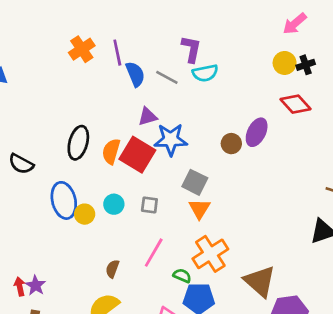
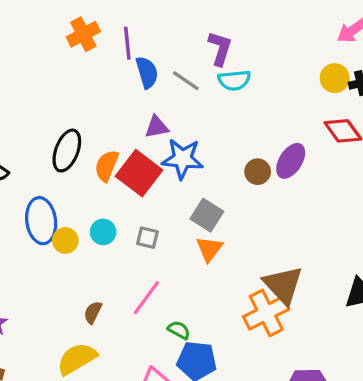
orange cross: (210, 254) -> (266, 313), moved
brown triangle: (260, 281) -> (283, 285), moved

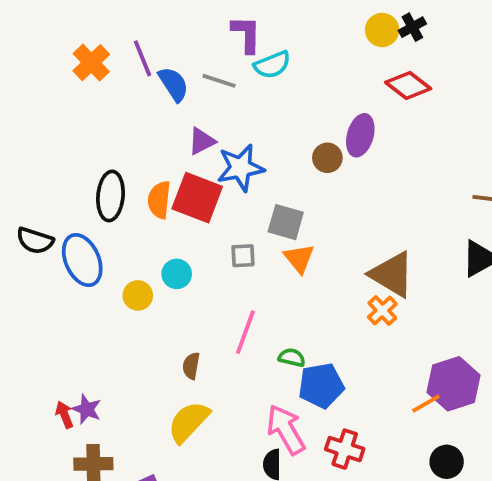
blue ellipse: (41, 221) -> (82, 260), moved
gray square: (147, 238) -> (243, 256), moved
orange cross: (266, 313) -> (382, 311), size x0.6

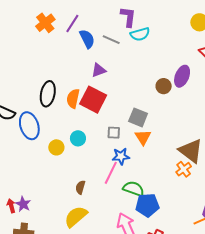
purple line: (143, 58) -> (72, 24), turned 48
blue star: (241, 168) -> (121, 156), moved, size x0.7
green semicircle: (292, 358) -> (134, 189), size x1.5

